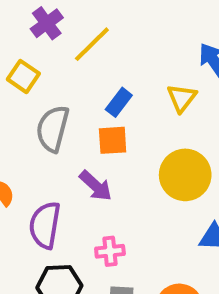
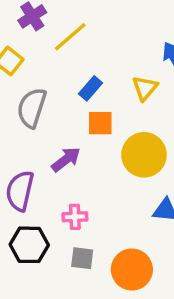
orange square: (113, 140) -> (100, 123), moved
purple arrow: (96, 186) -> (66, 159), turned -84

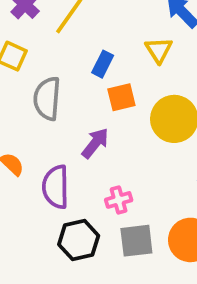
gray square: (82, 258) -> (136, 241), size x1.4

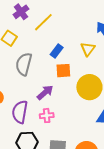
pink cross: (119, 200) -> (47, 116), moved

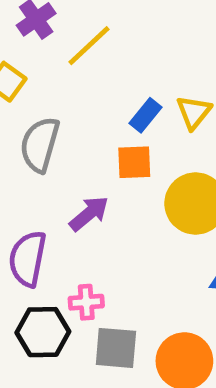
blue rectangle: (57, 51) -> (145, 115), moved
pink cross: (47, 116) -> (86, 302), moved

